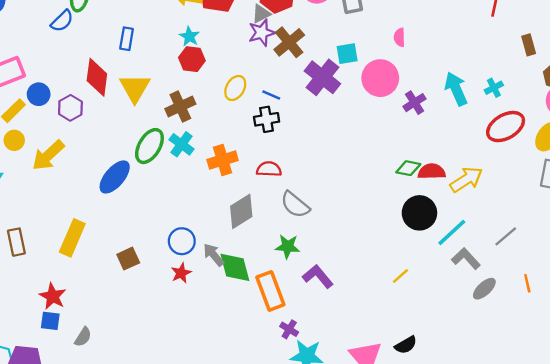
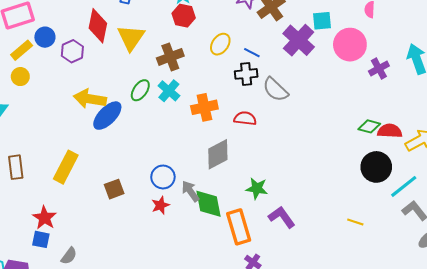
green ellipse: (149, 146) -> (140, 90), size x0.7
yellow arrow: (48, 155) -> (90, 99), moved, turned 48
gray semicircle: (295, 205) -> (275, 89), moved
yellow line: (400, 276) -> (355, 222), turned 56

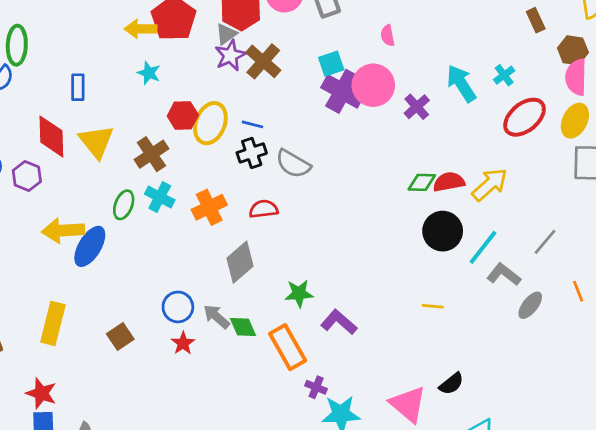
red hexagon: (184, 16) -> (183, 115), moved
purple cross: (299, 40) -> (343, 91), moved
yellow ellipse: (220, 44) -> (210, 123), size x1.4
green diamond: (208, 204) -> (243, 327), size x0.7

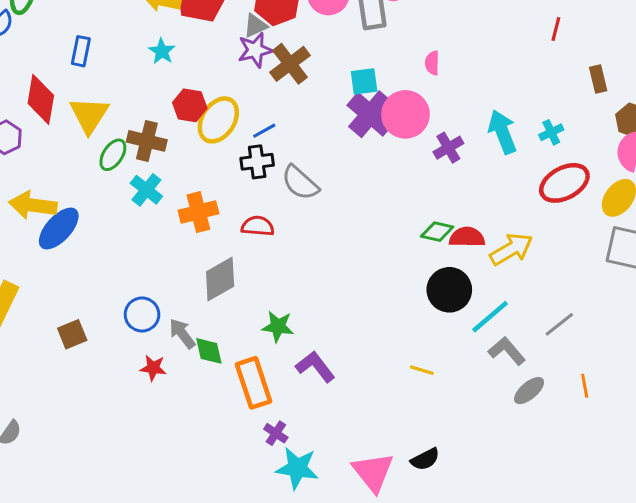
blue line: (253, 124) -> (264, 131), turned -55
brown cross: (151, 154) -> (147, 141), turned 36
green ellipse: (124, 205) -> (113, 155), moved
red star: (183, 343) -> (153, 368), moved, turned 30

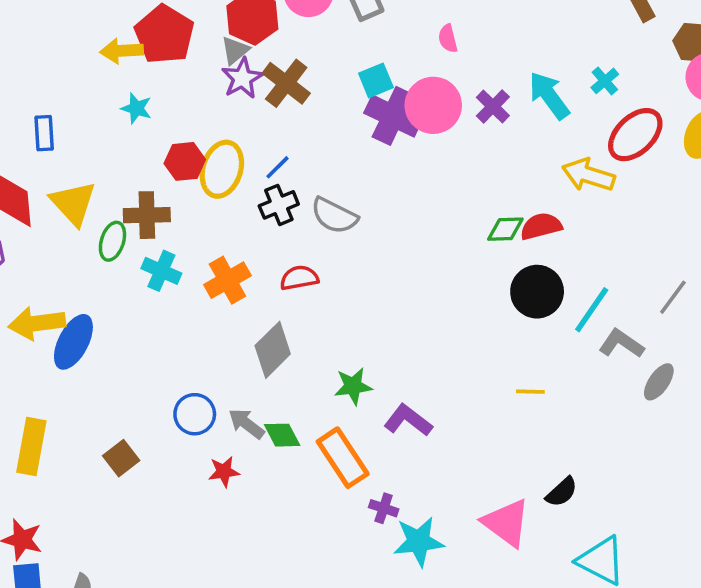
purple cross: (448, 148) -> (493, 106), moved
yellow arrow: (511, 249) -> (588, 175), moved, turned -117

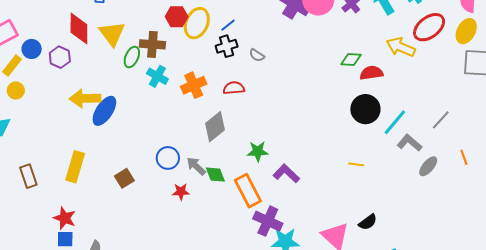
gray semicircle: (334, 216) -> (257, 55), size x0.6
green diamond: (505, 229) -> (351, 60), moved
purple cross: (384, 508) -> (268, 221), size x1.8

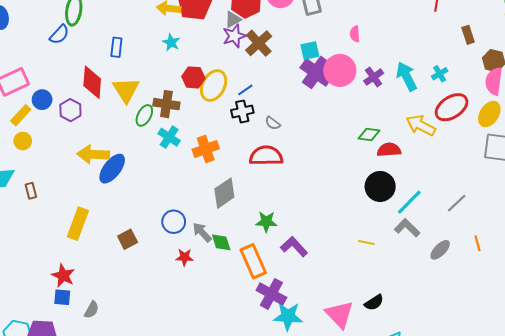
red semicircle: (234, 88) -> (266, 156), moved, size x1.5
gray L-shape: (410, 143) -> (407, 228), moved
brown rectangle: (28, 176) -> (31, 191), moved, size x0.7

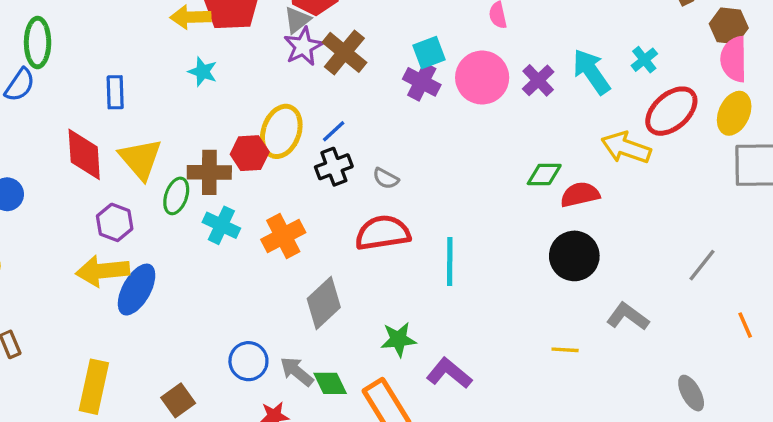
purple cross: (316, 72) -> (422, 82), moved, size x0.7
red hexagon: (193, 77) -> (250, 153), moved
purple hexagon: (70, 110) -> (115, 222), moved
cyan line: (409, 202) -> (450, 262), moved, turned -36
gray ellipse: (440, 250) -> (691, 393), moved, turned -65

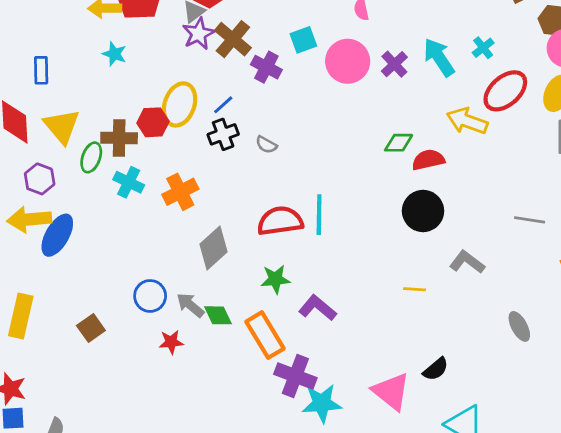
purple cross: (422, 82) -> (266, 67), moved
red semicircle: (383, 233) -> (280, 221), moved
gray line: (702, 265) -> (530, 220), turned 60

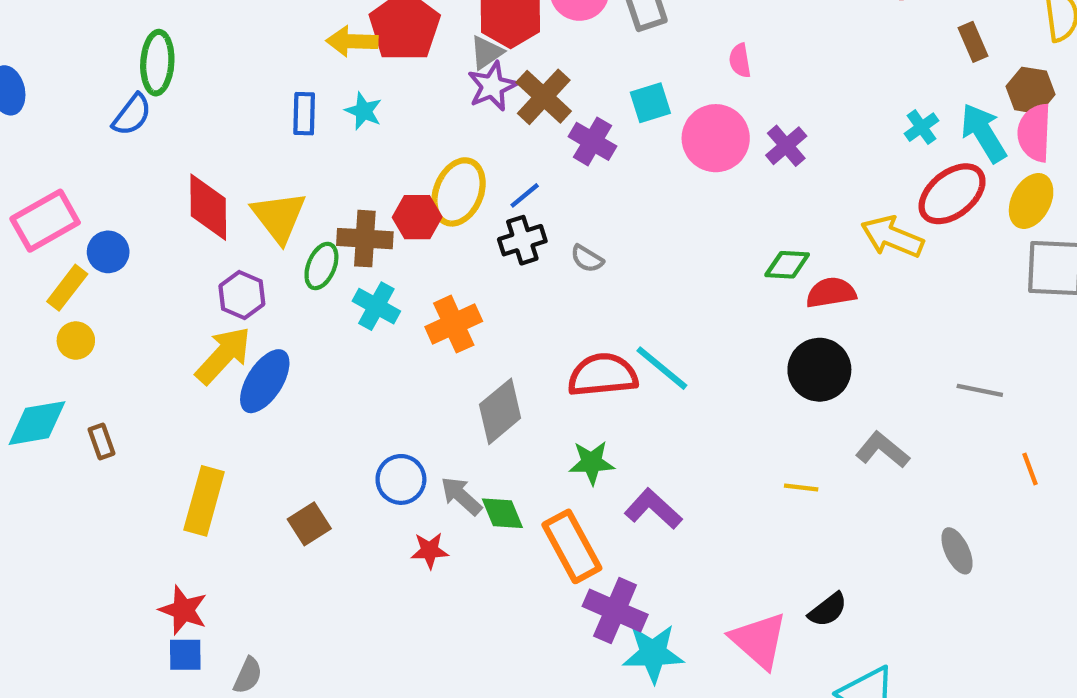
cyan arrow: (439, 57) -> (983, 133), moved
blue rectangle: (41, 70) -> (304, 114), moved
cyan line: (319, 215) -> (662, 368), turned -54
yellow arrow: (29, 219) -> (223, 355), turned 135

